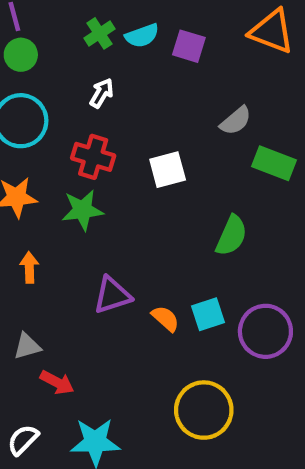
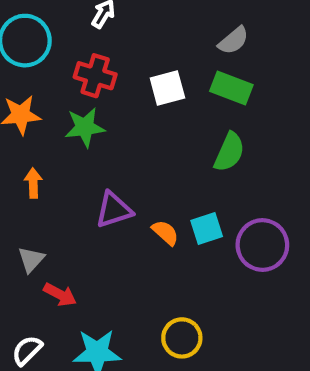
green rectangle: (274, 163) -> (231, 88), moved
gray triangle: (27, 346) -> (31, 259), turned -32
yellow circle: (204, 410) -> (182, 338), moved, size x0.7

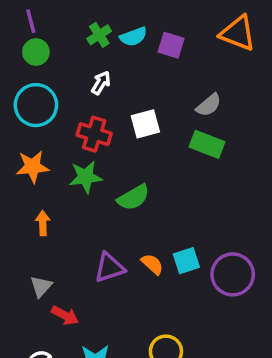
white square: (167, 88) -> (145, 124), moved
green semicircle: (229, 152) -> (133, 197), moved, turned 36
purple triangle: (114, 210) -> (109, 268), moved

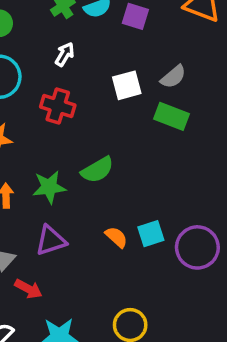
white square: (145, 124) -> (127, 85), moved
green star: (86, 177) -> (49, 187), moved
purple triangle: (109, 268) -> (51, 241), moved

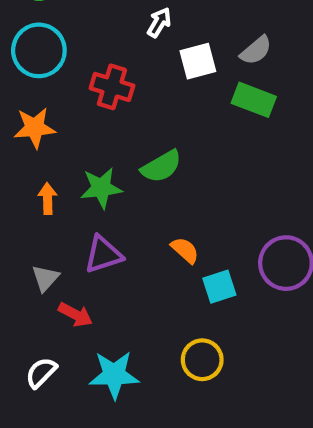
white arrow: (65, 54) -> (159, 22), moved
cyan square: (151, 234) -> (219, 287), moved

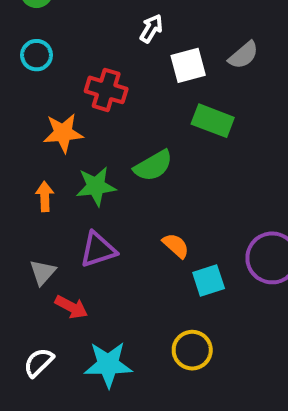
cyan circle: (39, 50) -> (37, 55), size x0.6
green rectangle: (254, 100) -> (213, 121), moved
orange star: (35, 128) -> (63, 133), moved

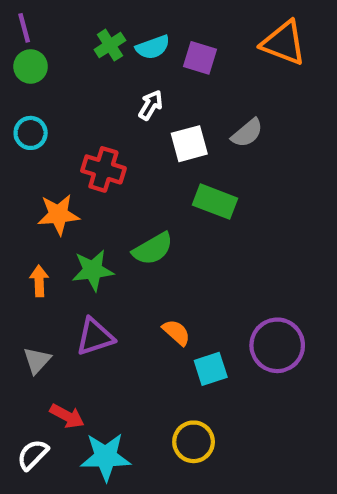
red arrow: (71, 307) -> (67, 416), moved

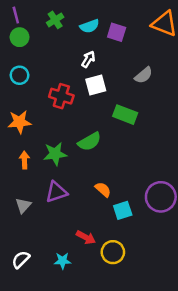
green cross: (110, 45) -> (55, 20), moved
white square: (189, 144) -> (96, 85), moved
orange star: (58, 214) -> (20, 122), moved
red arrow: (67, 416) -> (86, 237), moved
cyan star: (106, 457) -> (63, 261), size x0.6

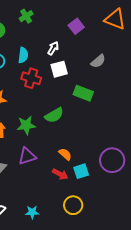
cyan semicircle: (90, 26) -> (23, 55), moved, turned -63
purple square: (117, 32) -> (76, 26), turned 35
red arrow: (86, 237) -> (60, 174), moved

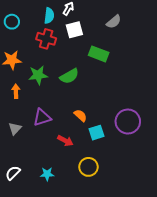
cyan semicircle: (23, 55) -> (49, 16), moved
green star: (26, 125) -> (38, 75), moved
red arrow: (60, 174) -> (65, 141), moved

